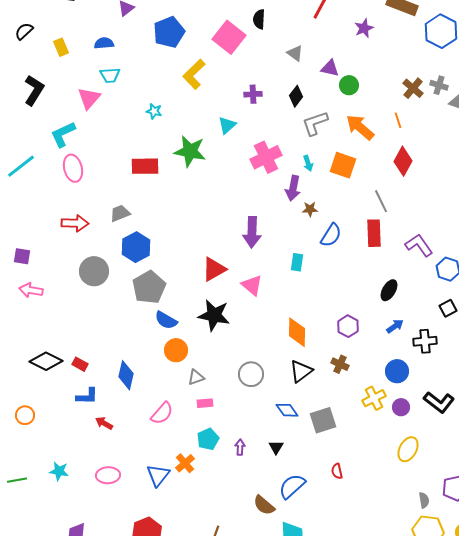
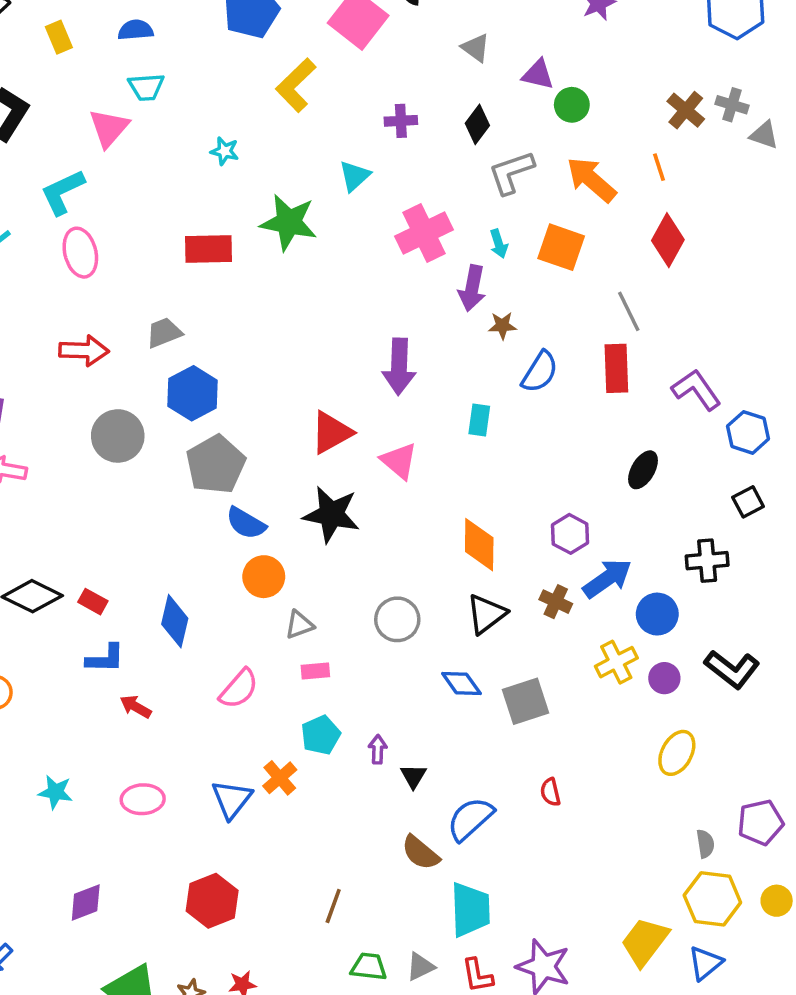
blue arrow: (395, 326) -> (607, 578), moved, size x1.6
black triangle: (276, 447) -> (413, 776), moved

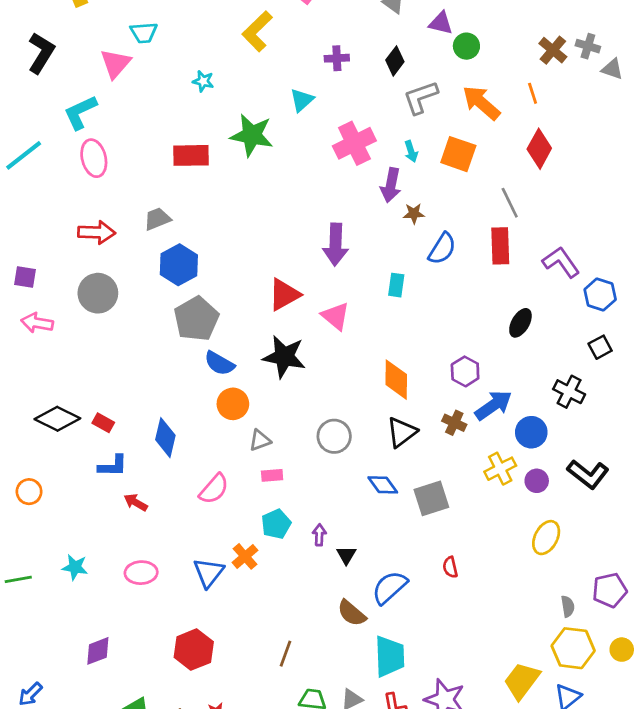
gray circle: (118, 436) -> (98, 293), moved
black cross: (707, 561) -> (569, 392), turned 32

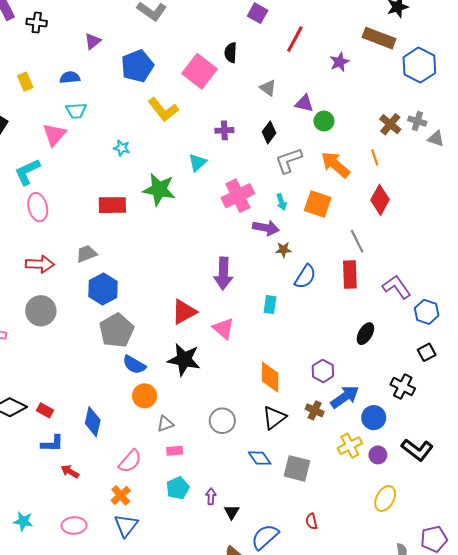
yellow L-shape: (257, 31) -> (163, 110), turned -84
purple arrow: (391, 185) -> (266, 228), turned -90
gray square: (431, 498) -> (297, 468), turned 32
orange cross: (245, 556) -> (121, 495), moved

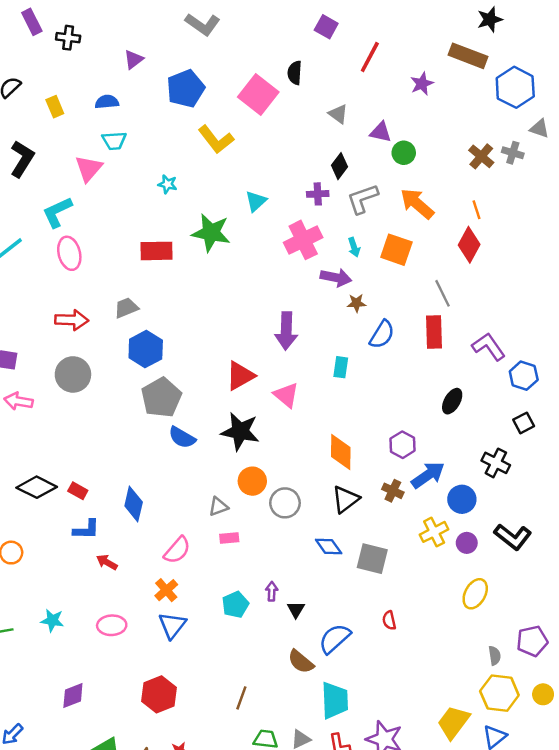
purple cross: (224, 130) -> (318, 194), moved
gray triangle: (436, 139) -> (539, 129), moved
orange line: (375, 157) -> (476, 210), moved
orange circle: (145, 396) -> (252, 481), moved
cyan pentagon: (178, 488) -> (235, 605), moved

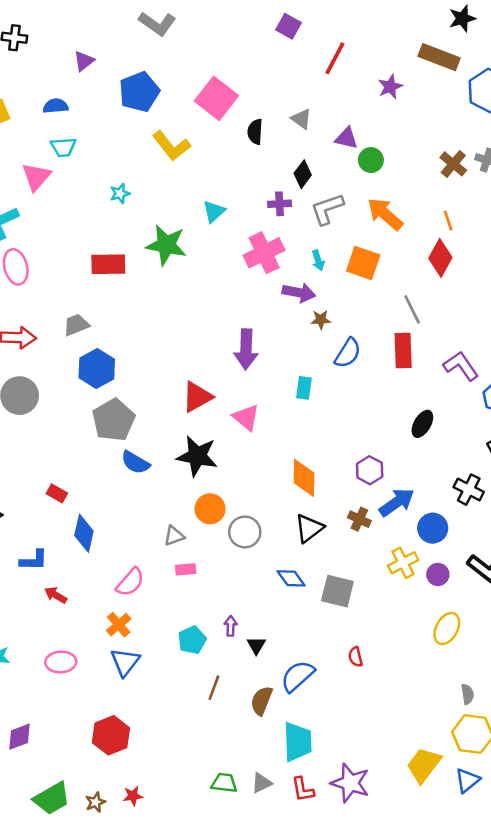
black semicircle: (295, 73) -> (255, 132), moved
cyan star: (167, 184) -> (120, 193), turned -30
red rectangle: (78, 491) -> (57, 493), moved
brown semicircle: (301, 662) -> (262, 701), turned 72
brown line: (241, 698) -> (214, 688), moved

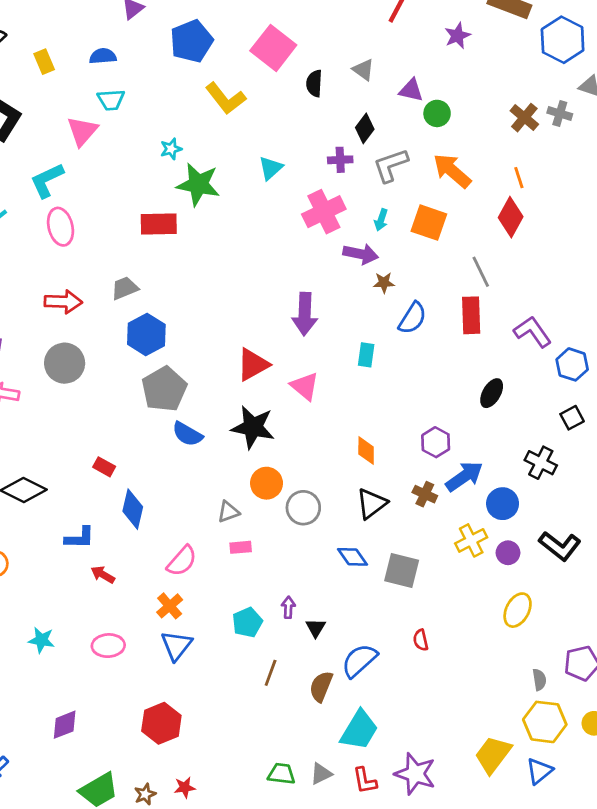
green star: (166, 245) -> (198, 184), moved
cyan arrow: (318, 260) -> (381, 220), turned 36
orange diamond: (304, 478) -> (366, 450), size x0.7
cyan trapezoid: (298, 742) -> (359, 730), turned 33

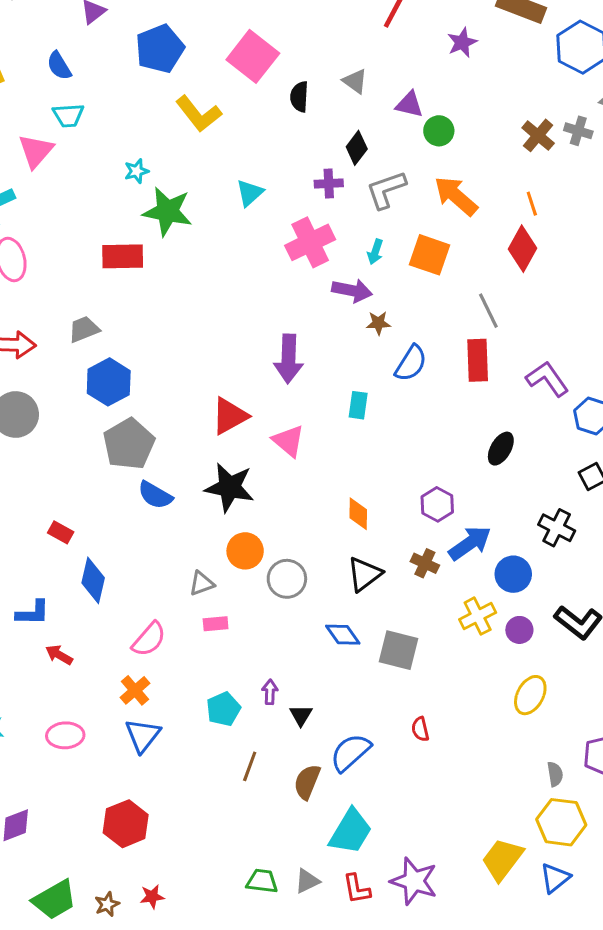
blue semicircle: (103, 56) -> (59, 66), turned -116

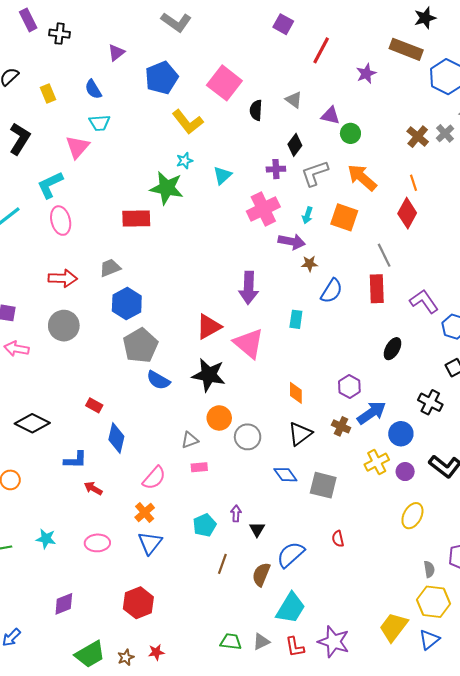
gray cross: (578, 131) -> (445, 133), turned 30
cyan star: (137, 171) -> (185, 161), moved
pink triangle: (288, 441) -> (249, 343), size x1.4

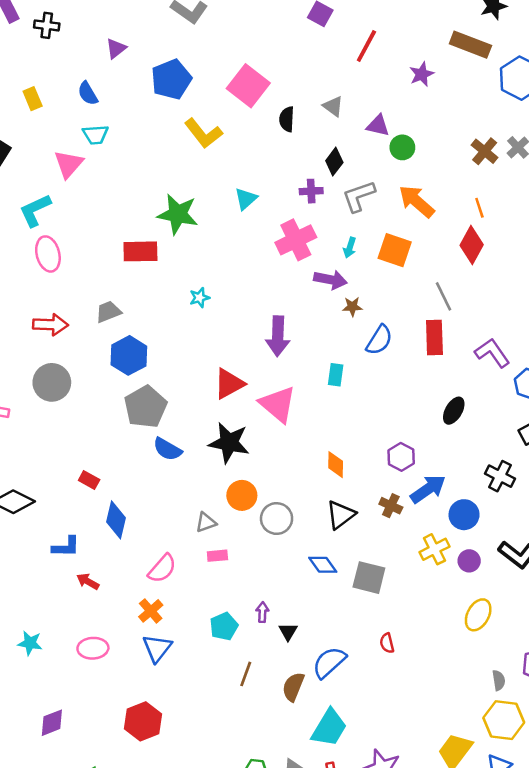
cyan star: (185, 161) -> (199, 298), moved

